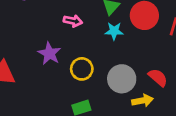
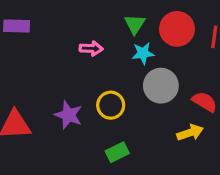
purple star: (49, 53) -> (69, 115), moved
gray circle: (122, 79) -> (161, 86), moved

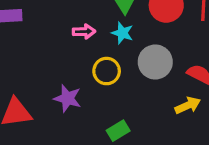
cyan star: (143, 53) -> (122, 33), moved, turned 30
yellow circle: (111, 105) -> (107, 71), moved

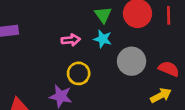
yellow circle: (107, 71) -> (79, 73), moved

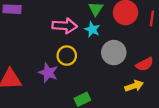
pink arrow: (71, 40) -> (65, 26), size x1.5
red semicircle: (169, 69) -> (145, 64), turned 120

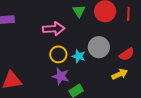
cyan star: (92, 29) -> (79, 56), moved
purple star: (48, 73) -> (61, 76), moved

